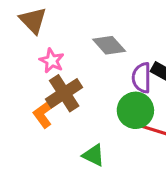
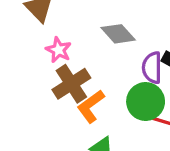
orange L-shape: (45, 112) -> (91, 106), moved

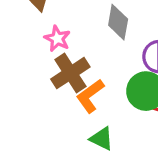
gray diamond: (118, 34) -> (118, 22), turned 52

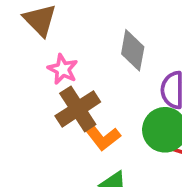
orange L-shape: (90, 96) -> (101, 135), turned -92

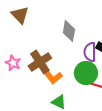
pink star: (63, 69) -> (13, 63), moved

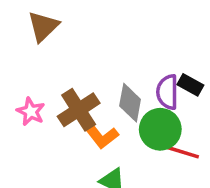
brown triangle: (20, 15) -> (43, 26), turned 30
gray diamond: (69, 31) -> (130, 103), moved

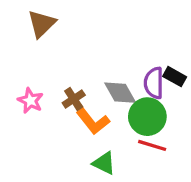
gray diamond: (130, 103) -> (120, 93), turned -40
brown cross: (79, 110) -> (74, 99), size x0.6
red line: (183, 152) -> (152, 145), moved

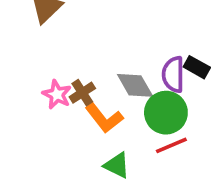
pink star: (30, 101) -> (57, 94), moved
red line: (152, 145) -> (171, 145), turned -40

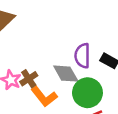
purple semicircle: (173, 74) -> (82, 56), moved

